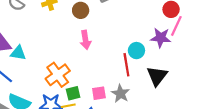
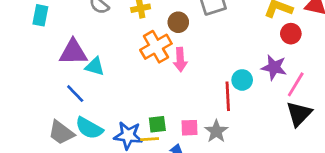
pink line: (176, 26) -> (296, 84), moved
orange cross: (58, 75) -> (156, 47), moved
black triangle: (157, 76) -> (299, 114), moved

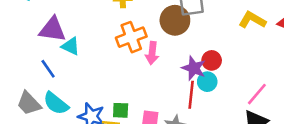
brown circle: (178, 22) -> (175, 20), moved, size x1.5
red circle: (291, 34) -> (212, 60), moved
purple star: (274, 67) -> (194, 68), moved

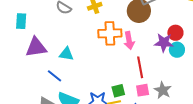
purple triangle: (52, 29) -> (36, 47), moved
orange cross: (131, 37) -> (110, 33), turned 35
red line: (191, 95) -> (140, 67), moved

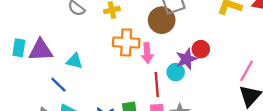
cyan rectangle: (21, 21) -> (19, 48), moved
purple star: (164, 43) -> (186, 59), turned -30
cyan circle: (177, 50) -> (176, 72), moved

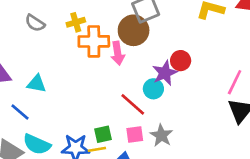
orange cross: (126, 42) -> (94, 41), moved
pink arrow: (147, 53) -> (118, 53), moved
red line: (157, 84) -> (133, 104), turned -40

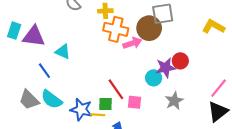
pink arrow: (118, 53) -> (132, 43), turned -114
red line: (133, 104) -> (116, 89), moved
pink square: (135, 135) -> (135, 102), moved
gray star: (161, 135) -> (174, 101), moved

